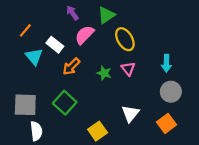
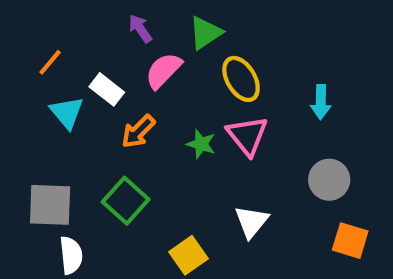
cyan arrow: (166, 63) -> (321, 102), moved
pink triangle: (128, 69) -> (247, 136), size x1.5
orange square: (166, 123) -> (350, 241), moved, turned -36

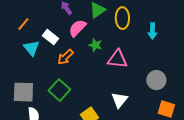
yellow ellipse: (241, 79) -> (122, 18), moved, turned 30
cyan arrow: (321, 102) -> (152, 31), moved
pink triangle: (247, 136) -> (117, 59), turned -45
green star: (201, 144) -> (95, 45), moved

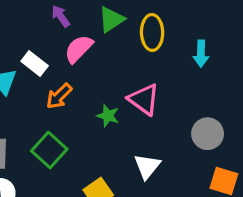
green star: (95, 45) -> (108, 116), moved
pink triangle: (117, 59) -> (144, 99), turned 30

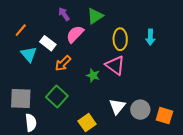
yellow ellipse: (152, 32) -> (120, 39), moved
gray circle: (208, 134) -> (140, 110), moved

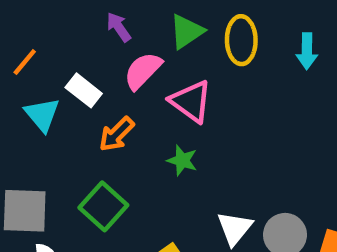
cyan arrow: (150, 37) -> (307, 51), moved
yellow ellipse: (120, 39) -> (241, 40), moved
pink triangle: (115, 65) -> (191, 101), moved

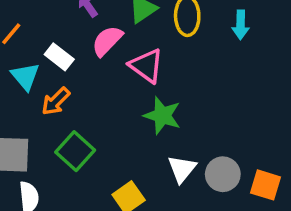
orange arrow: (117, 134) -> (56, 101), moved
green star: (182, 160) -> (162, 116), moved, size x1.5

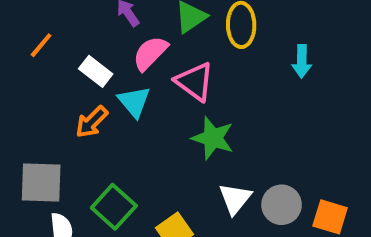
cyan arrow: (241, 25) -> (302, 61), moved
cyan triangle: (25, 76) -> (134, 102), moved
green square: (75, 151) -> (114, 207), moved

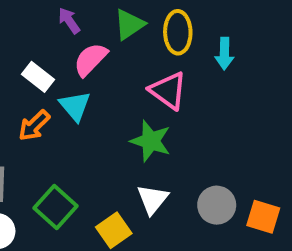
cyan arrow: (302, 61) -> (224, 54), moved
pink triangle: (195, 82) -> (168, 91), moved
white triangle: (235, 199) -> (153, 199), moved

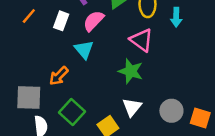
white rectangle: (38, 77) -> (61, 21), moved, turned 72
orange arrow: (34, 125) -> (59, 76), moved

